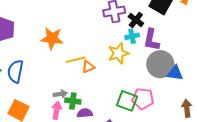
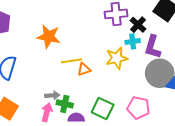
green square: (127, 101) -> (103, 108), moved

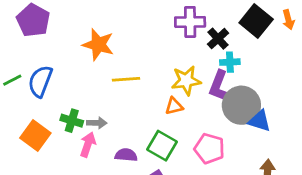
cyan cross: (133, 41) -> (230, 62), moved
purple L-shape: (153, 47) -> (219, 86), moved
orange triangle: (84, 69) -> (174, 106), moved
green cross: (65, 104) -> (72, 121), moved

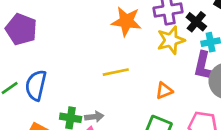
orange star: (98, 44) -> (126, 21), moved
yellow star: (186, 81) -> (171, 40), moved

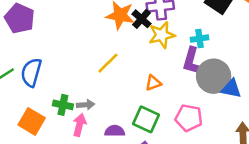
black cross: (196, 22) -> (142, 19), moved
yellow line: (116, 72) -> (108, 63), turned -35

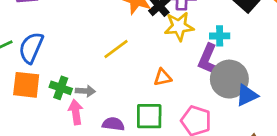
blue triangle: (231, 89) -> (247, 95), turned -45
green square: (146, 119) -> (149, 116), turned -32
orange square: (32, 121) -> (26, 85), moved, turned -32
pink arrow: (79, 125) -> (76, 112), turned -30

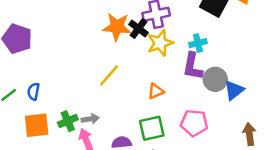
blue semicircle: (31, 48) -> (33, 91), size x0.6
gray circle: (229, 79) -> (215, 79), size x0.7
green cross: (61, 88) -> (68, 121), turned -30

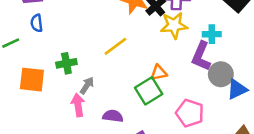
blue semicircle: (33, 91) -> (37, 23), moved, turned -30
gray arrow: (90, 119) -> (87, 85), turned -60
green cross: (68, 121) -> (66, 63), moved
green square: (152, 128) -> (149, 91), moved, turned -32

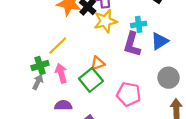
green cross: (66, 63) -> (40, 65), moved
gray circle: (221, 74) -> (169, 78), moved
blue triangle: (237, 89) -> (160, 41), moved
pink arrow: (78, 105) -> (61, 73), moved

